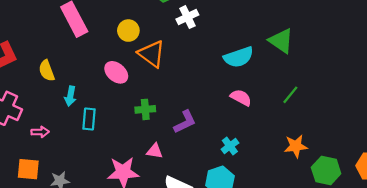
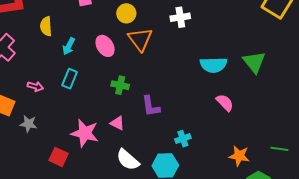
green line: (290, 95) -> (279, 149), moved, turned 42
cyan arrow: (70, 96) -> (69, 46), moved
pink semicircle: (241, 98) -> (225, 103), moved
purple L-shape: (185, 122) -> (151, 106), turned 90
pink arrow: (40, 132) -> (35, 86), moved

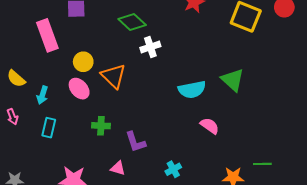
yellow circle: (126, 13) -> (83, 62), moved
yellow semicircle: (46, 26) -> (16, 79), turned -36
pink arrow: (35, 86) -> (12, 117), moved, turned 63
pink triangle: (117, 123) -> (118, 168), moved
green line: (279, 149) -> (262, 164), moved

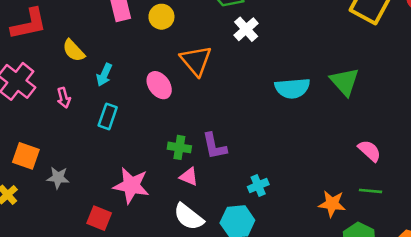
white cross: (150, 47) -> (246, 29), turned -30
yellow circle: (83, 62) -> (161, 17), moved
pink ellipse: (79, 89) -> (159, 85), moved
green cross: (101, 126) -> (179, 147), moved
pink semicircle: (210, 126) -> (369, 151), moved

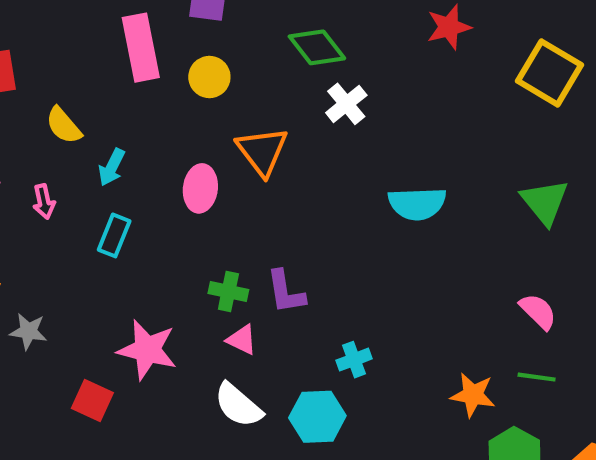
green triangle: (345, 82) -> (545, 202), moved
pink ellipse: (159, 85) -> (200, 188), turned 40

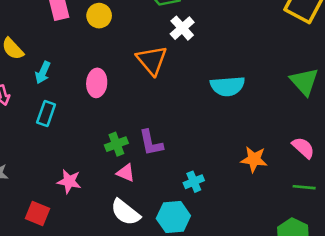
orange triangle: (262, 151) -> (152, 60), moved
green cross: (228, 292) -> (116, 144), turned -30
pink star: (147, 350) -> (69, 181), size x0.7
orange star: (473, 395) -> (254, 159), moved

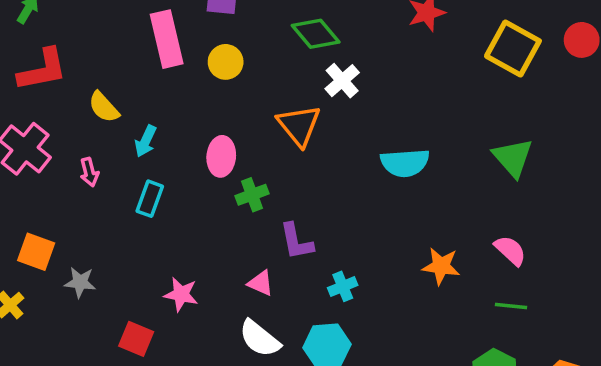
green cross: (116, 144) -> (252, 195), moved
cyan cross: (194, 182) -> (343, 286), moved

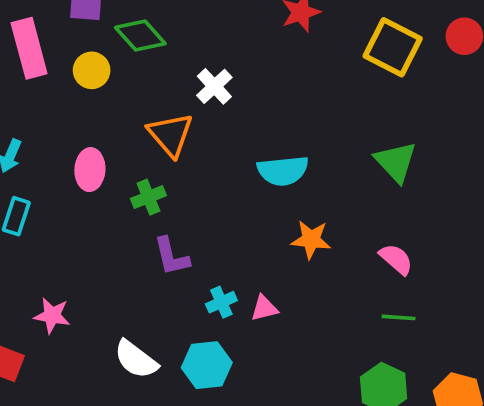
green diamond: (316, 34) -> (140, 36), moved
green cross: (252, 195) -> (148, 197), moved
orange star: (441, 266) -> (311, 240), moved
pink triangle: (261, 283) -> (264, 308), moved, turned -36

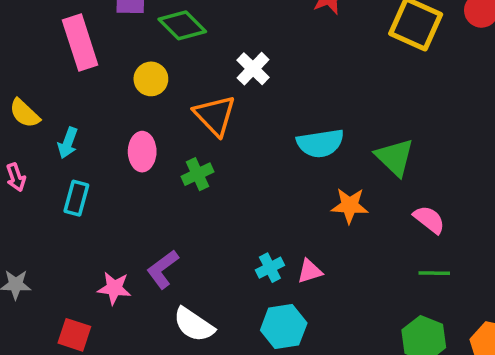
yellow circle: (92, 70) -> (151, 79), moved
green triangle: (396, 162) -> (395, 157), moved
purple L-shape: (171, 256) -> (163, 269), moved, turned 69
cyan hexagon: (207, 365) -> (284, 327), moved

